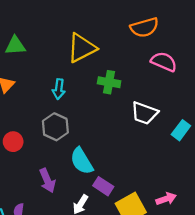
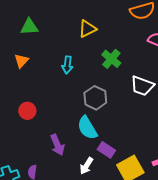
yellow triangle: (82, 48) -> (87, 29), size x0.7
green cross: (109, 82) -> (111, 59), turned 30
gray hexagon: (55, 127) -> (95, 98), moved

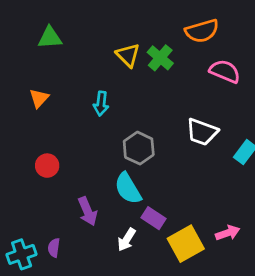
green triangle: (29, 27) -> (50, 38), moved
yellow triangle: (87, 29) -> (128, 55), turned -48
green cross: (111, 59) -> (160, 58), moved

